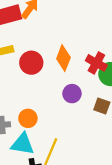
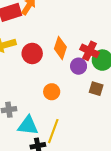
purple circle: (72, 94) -> (79, 66), moved
orange circle: (28, 118) -> (52, 92), moved

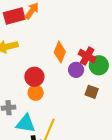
red circle: (32, 53) -> (34, 77), moved
orange circle: (52, 92) -> (36, 93), moved

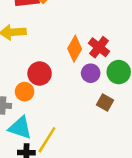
red cross: (87, 56) -> (99, 47), moved
orange circle: (36, 93) -> (25, 92), moved

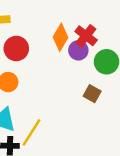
purple circle: (91, 73) -> (78, 50), moved
red circle: (40, 74) -> (16, 49), moved

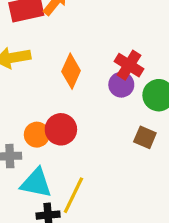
orange diamond: (60, 37) -> (71, 71), moved
red circle: (16, 49) -> (61, 129), moved

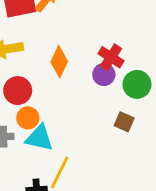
red circle: (61, 129) -> (18, 91), moved
cyan triangle: (36, 183) -> (39, 138), moved

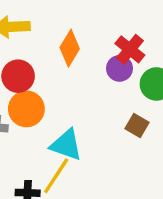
orange circle: (28, 118) -> (26, 109), size x1.4
cyan triangle: (39, 138) -> (66, 145), moved

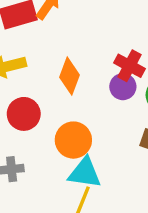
orange circle: (26, 109) -> (73, 140), moved

